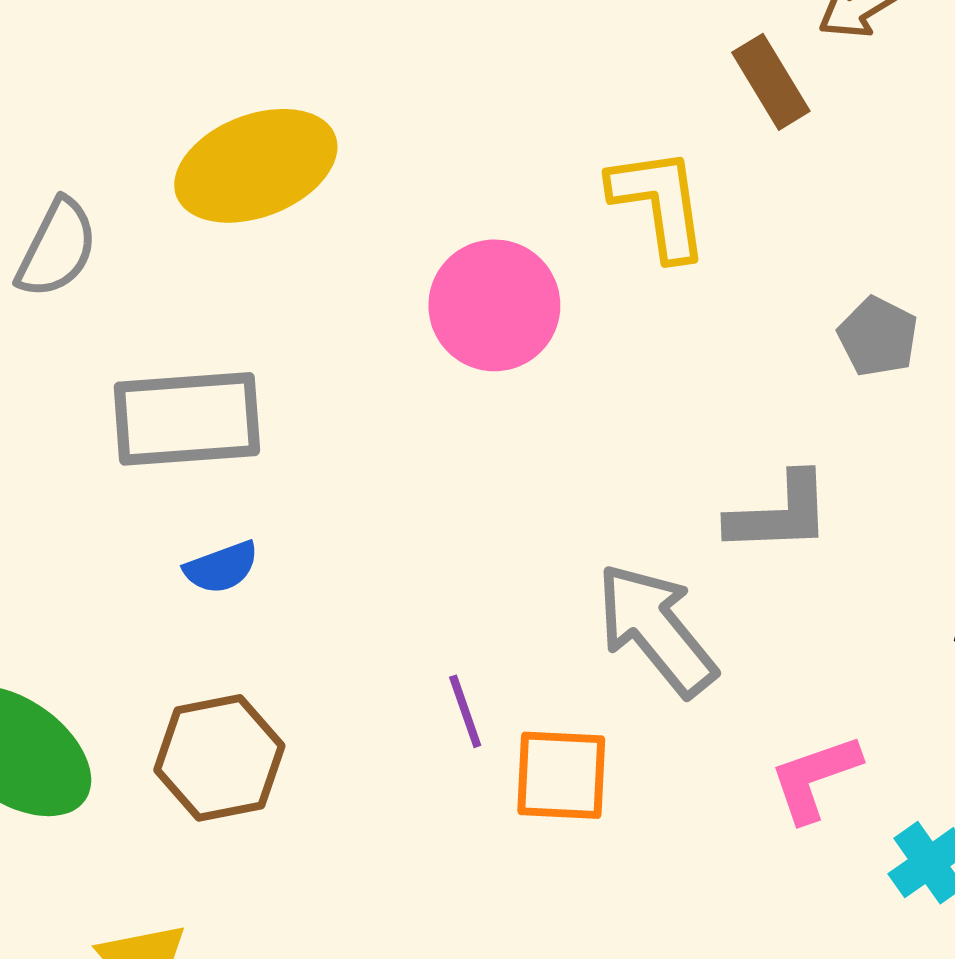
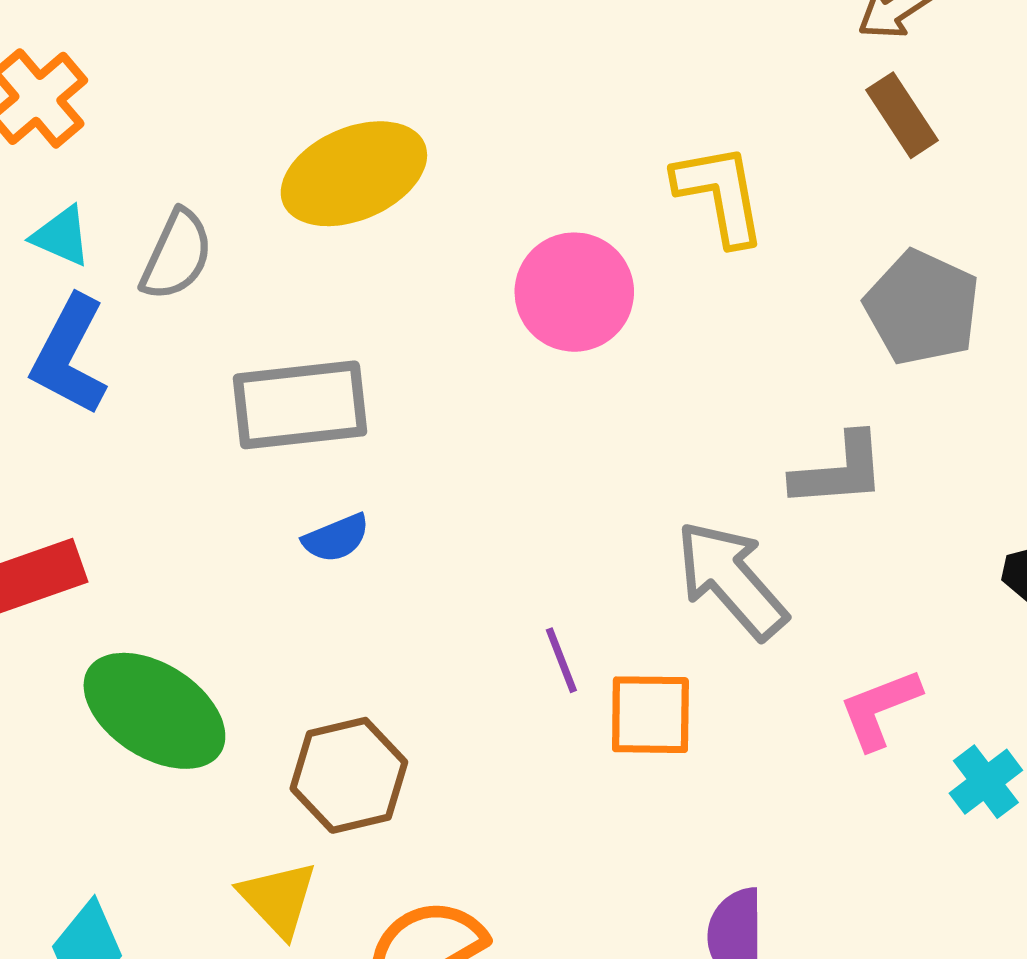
brown rectangle: (771, 82) -> (902, 115), moved
gray pentagon: (878, 337) -> (922, 308), size x1.6
brown hexagon: (219, 758) -> (349, 775), moved

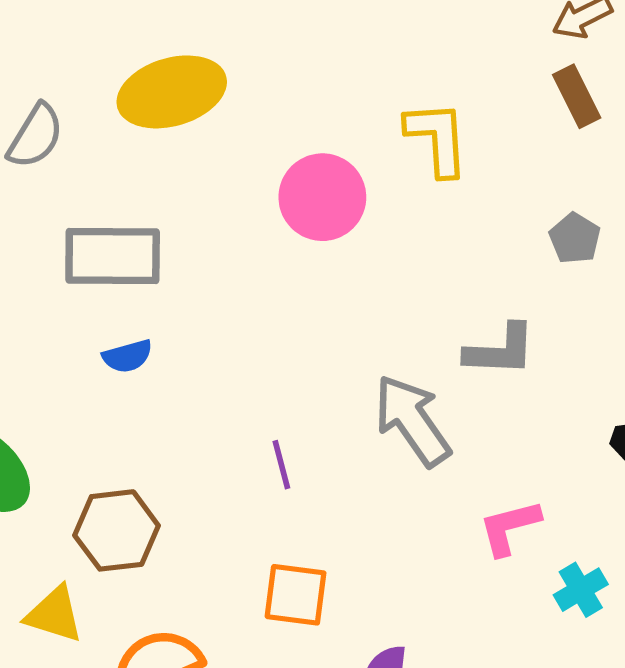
gray pentagon: (922, 308) -> (575, 238), size x0.6
orange square: (650, 715) -> (296, 595), moved
yellow triangle: (278, 899) -> (54, 614), turned -36

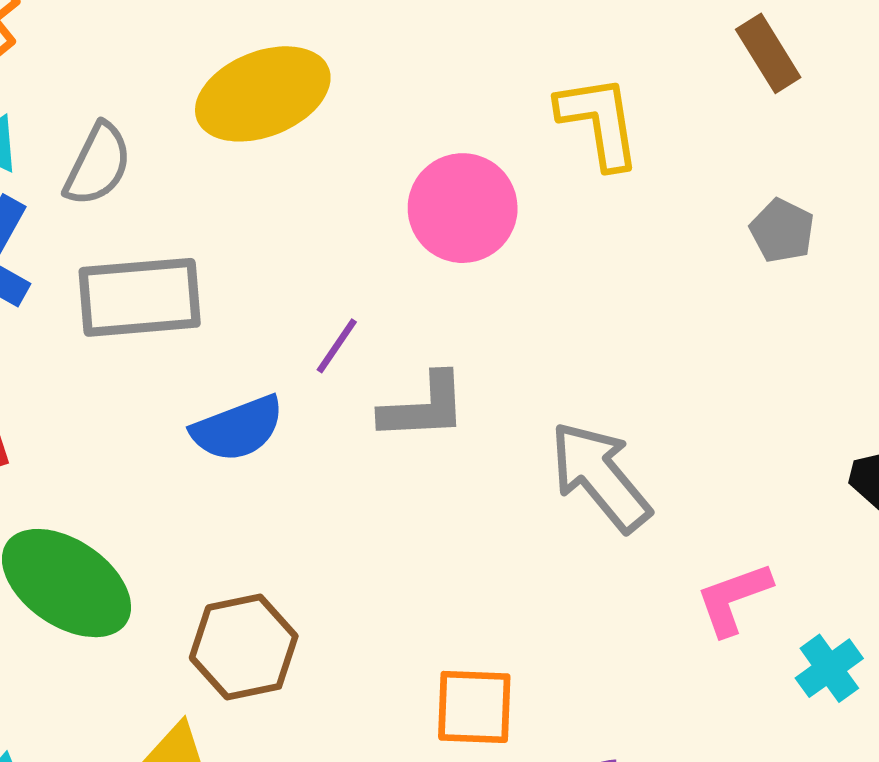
gray rectangle: (113, 256) -> (140, 297), moved
gray L-shape: (500, 350) -> (424, 407), moved
blue semicircle: (128, 356) -> (238, 429), size x1.5
purple line: (281, 465) -> (337, 346), moved, turned 54

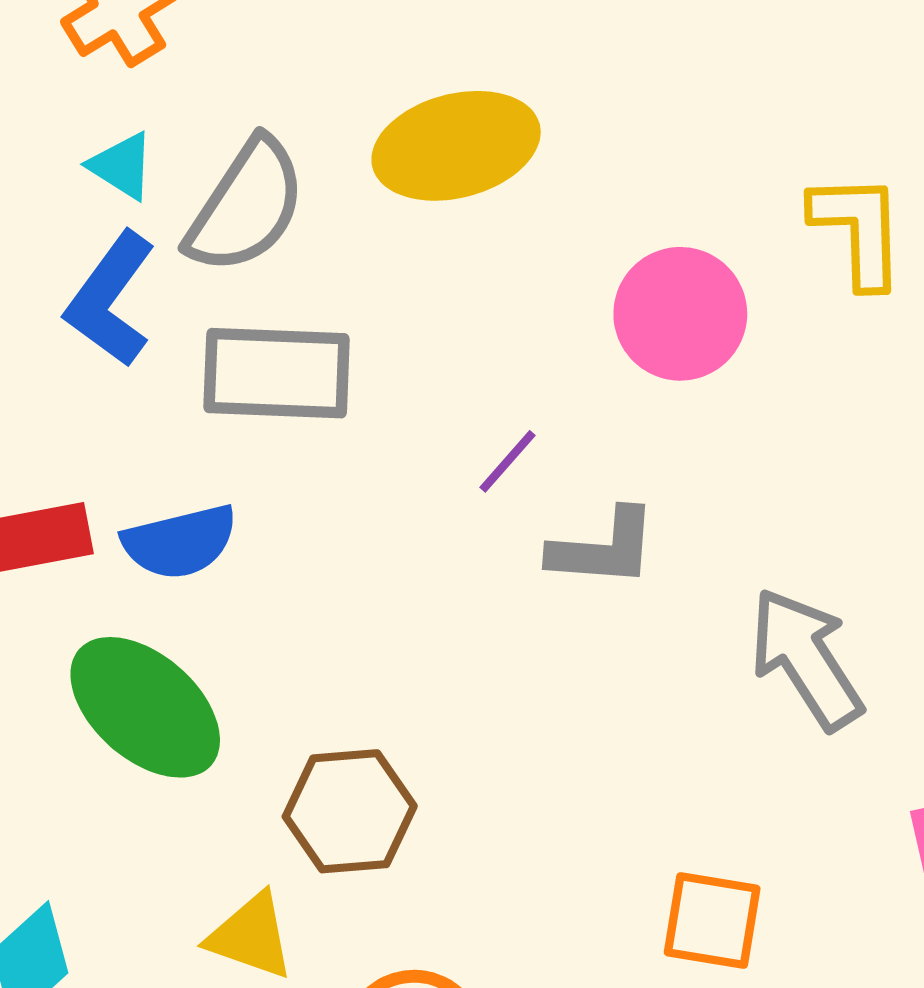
gray semicircle: (98, 164) -> (246, 206), size x1.4
blue semicircle: (238, 429) -> (180, 542), moved
orange square: (474, 707) -> (712, 921), moved

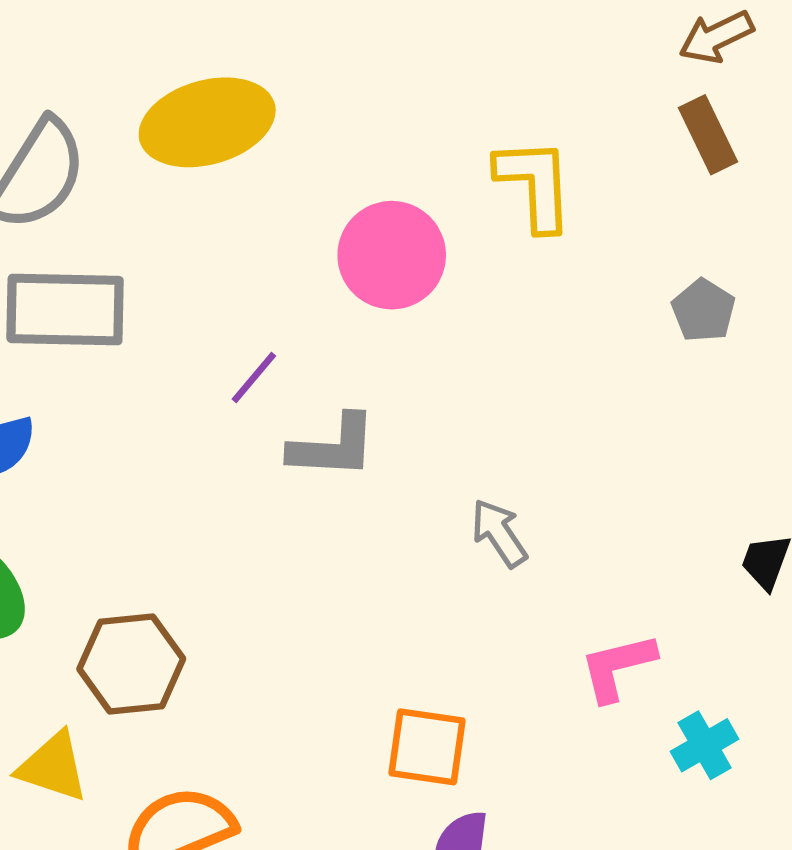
gray arrow: (806, 659) -> (499, 533), size x0.6

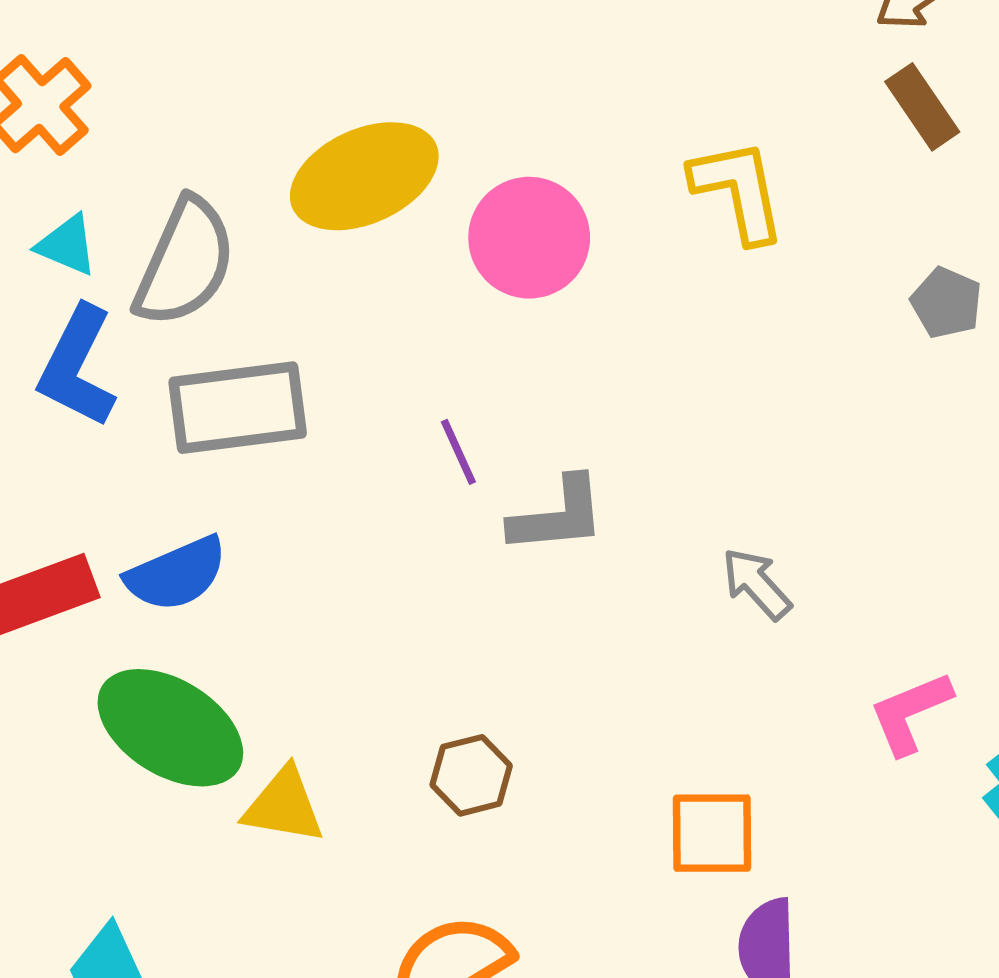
pink circle: (392, 255) -> (529, 238), moved
purple line: (254, 378) -> (458, 452), turned -56
brown hexagon: (131, 664) -> (471, 775), moved, size x0.7
yellow triangle: (53, 767) -> (284, 806), moved

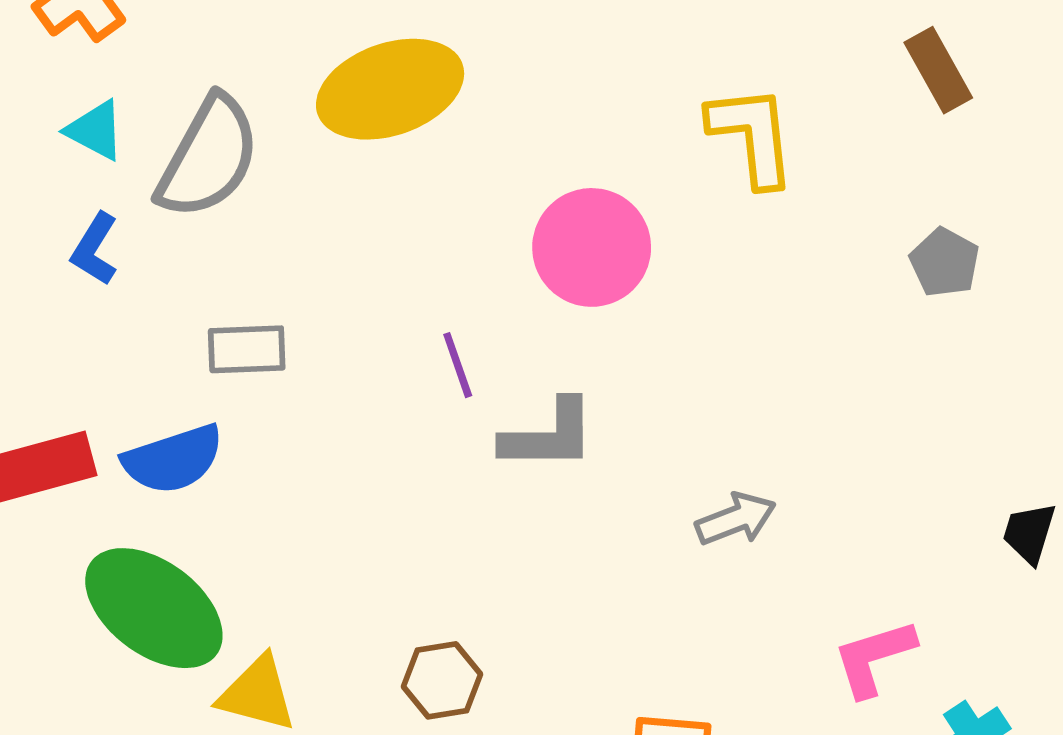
pink circle: (529, 238) -> (592, 247), moved
blue L-shape: (77, 367) -> (95, 249), size x0.6
gray rectangle: (238, 408) -> (247, 349), moved, size x0.6
gray arrow: (757, 584) -> (736, 519), turned 106

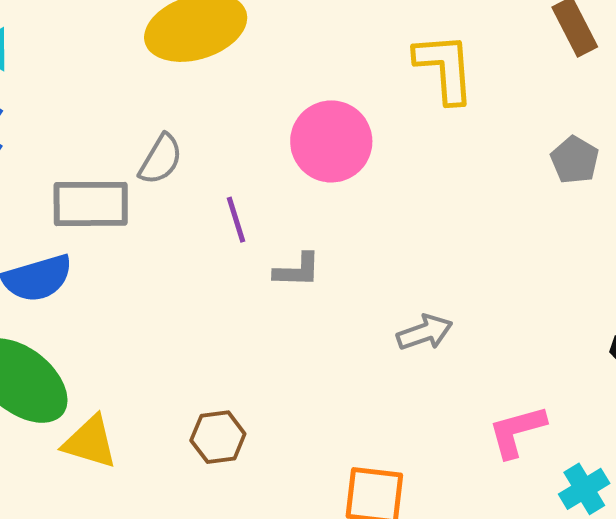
gray semicircle: (208, 157) -> (161, 159), moved, size x0.6
gray rectangle: (247, 349) -> (91, 204), size x1.4
gray L-shape: (549, 435) -> (297, 270), size x0.7

